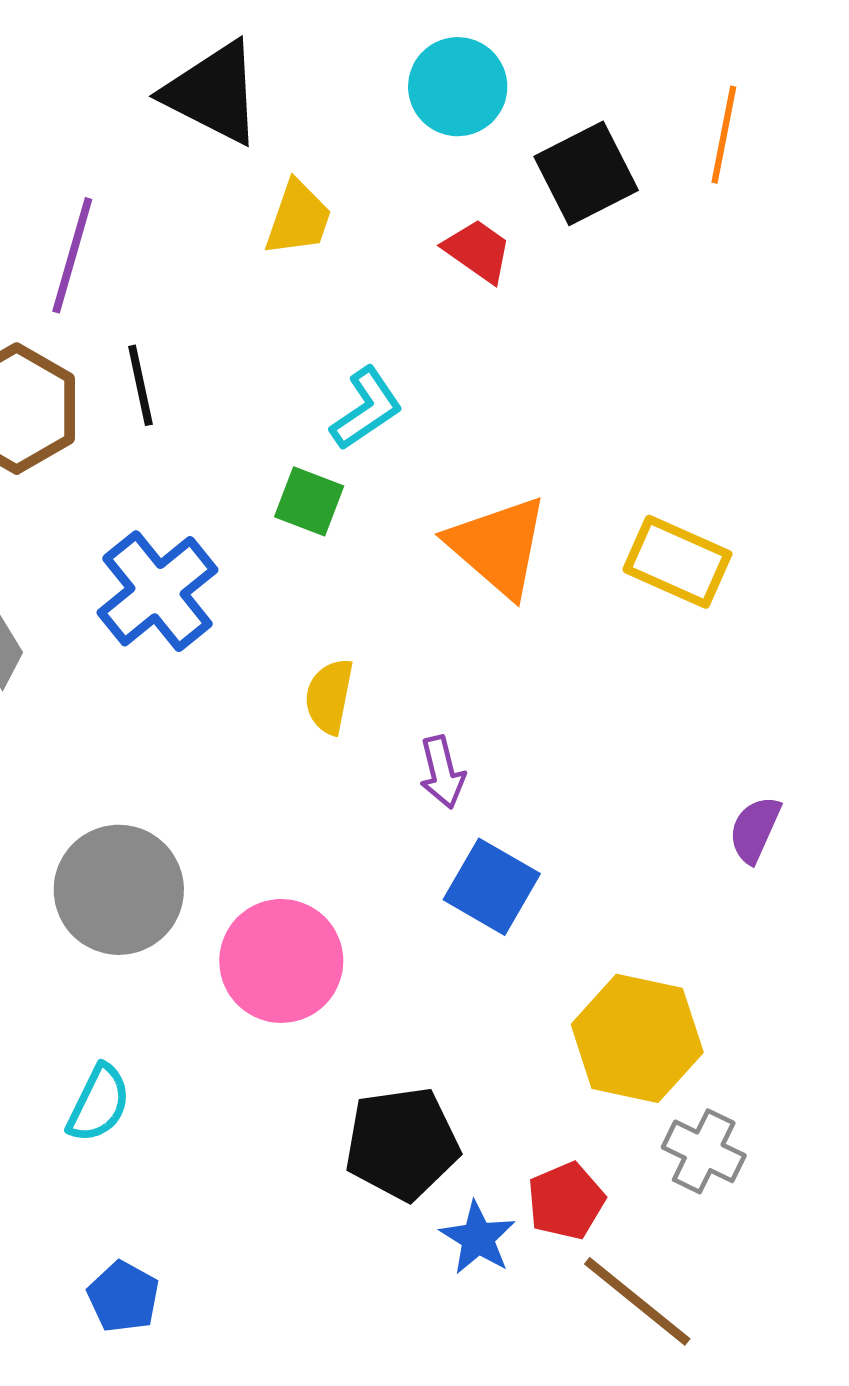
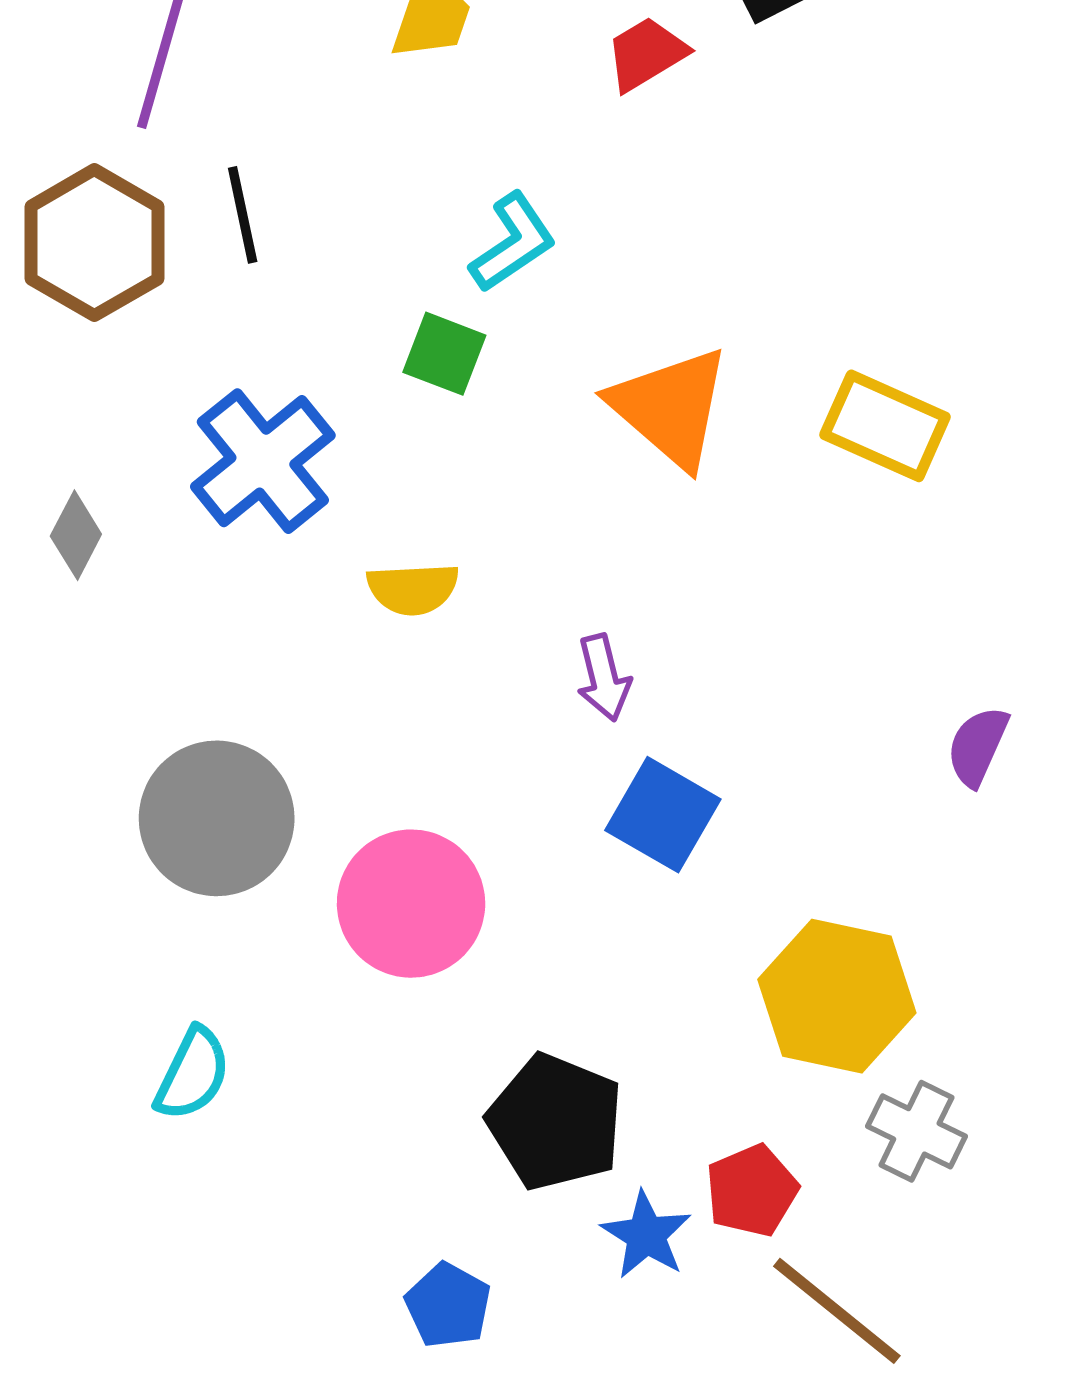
red trapezoid: (478, 251) -> (646, 54), turned -66
yellow semicircle: (329, 696) -> (413, 589), moved, turned -104
black pentagon: (402, 1144) -> (555, 1122), turned 30
blue pentagon: (123, 1297) -> (448, 1305), moved

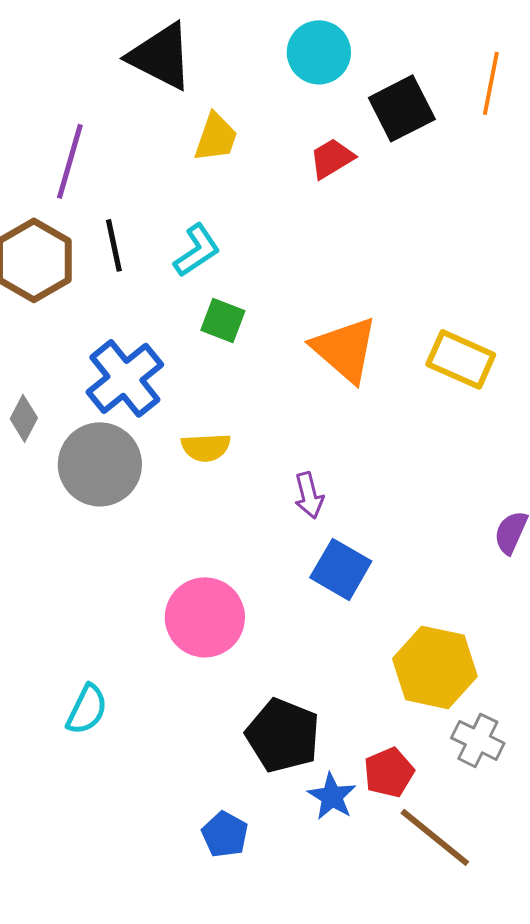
cyan L-shape: (513, 243) -> (197, 250), moved
gray circle: (217, 818) -> (100, 464), moved

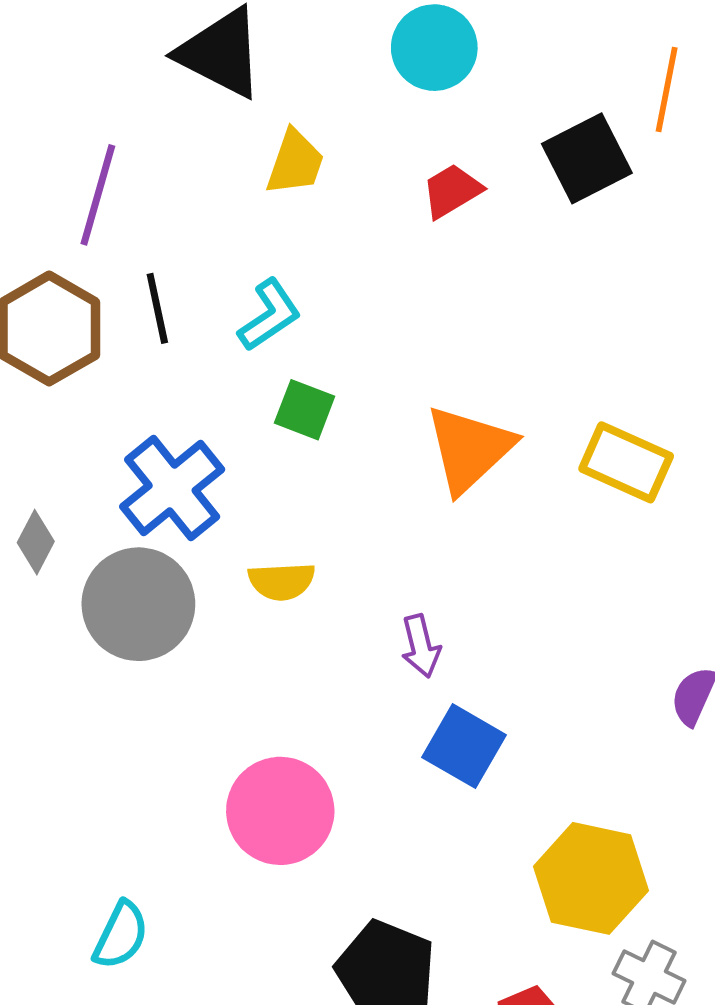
black square: (402, 108) -> (587, 158), moved
orange triangle: (345, 349) -> (469, 449), turned 36

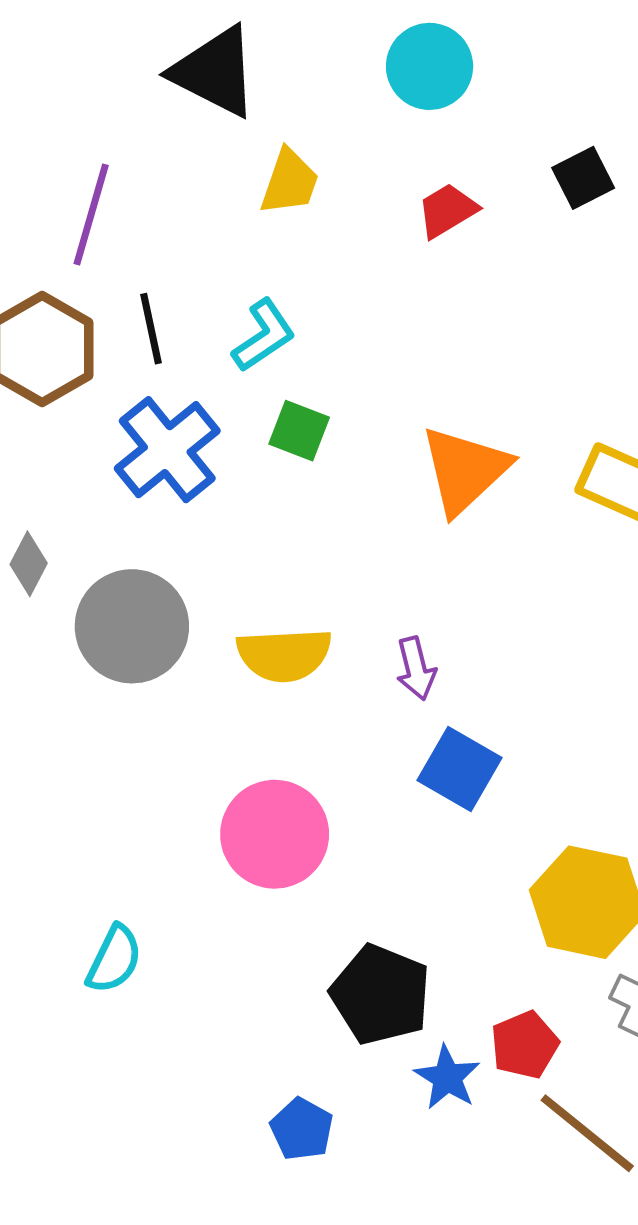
black square: (587, 158) -> (583, 178), size x0.7
blue cross: (172, 488) -> (167, 450), moved
yellow semicircle: (282, 581) -> (284, 655), moved, size x1.4

